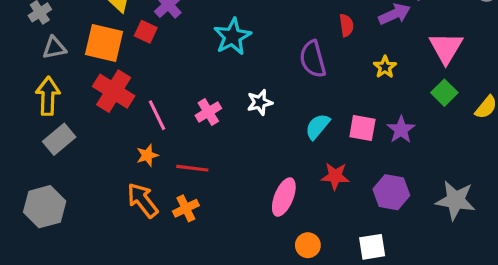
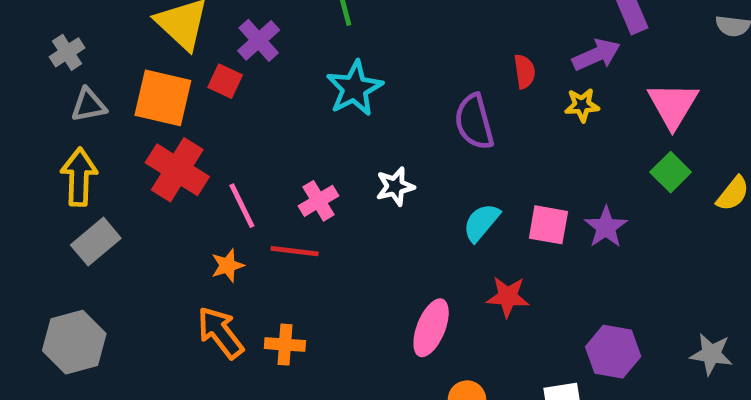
yellow star: (385, 67) -> (582, 105), moved, turned 30
red line: (192, 168) -> (295, 251), moved
purple hexagon: (391, 192) -> (613, 352), moved
gray star: (456, 200) -> (711, 354), moved, size x0.7
orange cross: (186, 208) -> (285, 345), turned 30

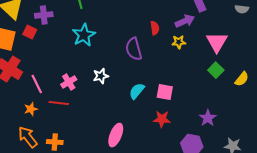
purple cross: (259, 40) -> (44, 15), turned 36
purple star: (606, 227) -> (208, 118), moved
red star: (508, 297) -> (162, 119), moved

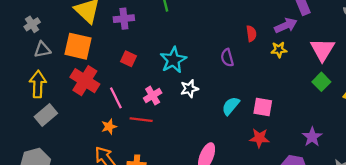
red square: (30, 32) -> (128, 59), moved
cyan star: (84, 35) -> (173, 60), moved
purple semicircle: (134, 49) -> (227, 58), size x0.7

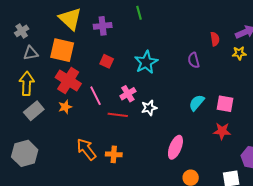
white star: (189, 89) -> (149, 108), moved
orange star: (109, 127) -> (65, 107), moved

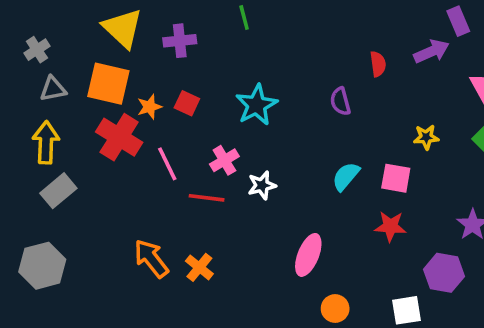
yellow star: (239, 53) -> (426, 137), moved
orange star: (65, 107) -> (149, 107), moved
orange cross: (114, 154) -> (199, 267), turned 35

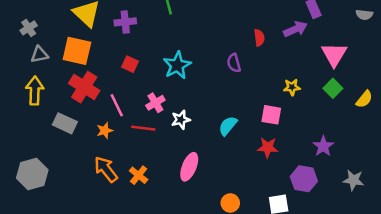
orange star: (149, 107) -> (105, 131), moved
cyan semicircle: (346, 176) -> (228, 126), moved
gray rectangle: (58, 191) -> (65, 123), moved, turned 65
pink ellipse: (308, 255) -> (189, 167), moved

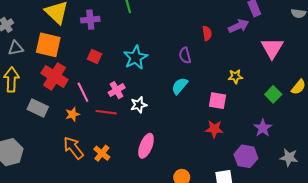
green square: (333, 88) -> (273, 94), moved
cyan semicircle: (228, 126) -> (180, 86), moved

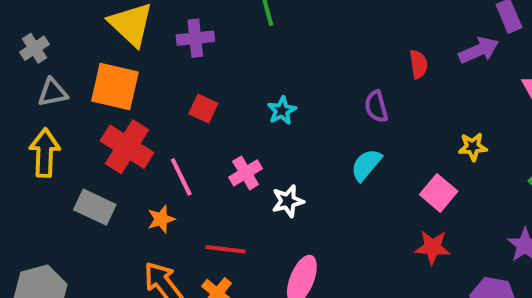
cyan star: (136, 58) -> (282, 111), size x0.6
pink square: (218, 101) -> (439, 193), turned 30
red line: (106, 112) -> (225, 249), moved

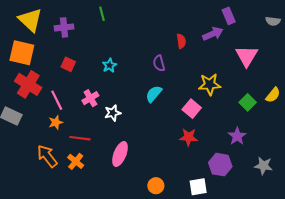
yellow star: (473, 147) -> (210, 84), size x1.5
orange star: (161, 219) -> (56, 122), moved

